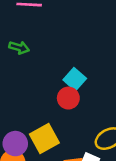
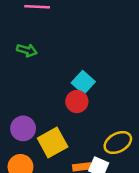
purple circle: (15, 144) -> (23, 128), moved

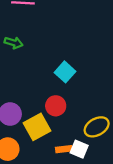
red circle: (77, 102) -> (56, 106), moved

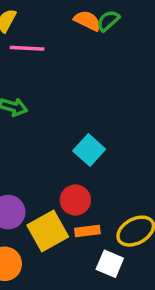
orange rectangle: (64, 149) -> (87, 231), moved

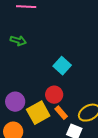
orange rectangle: (87, 231) -> (61, 113), turned 56

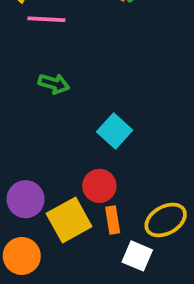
green arrow: (18, 41) -> (54, 84), moved
orange rectangle: (61, 113) -> (113, 220), turned 32

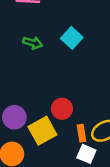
cyan square: (115, 131) -> (72, 38), moved
orange rectangle: (113, 220) -> (82, 133), moved

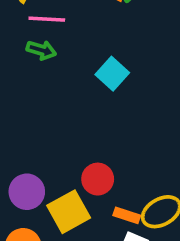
green arrow: (33, 43) -> (41, 50), moved
orange rectangle: (82, 133) -> (127, 215), turned -63

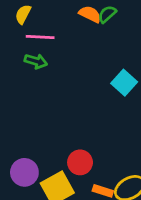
cyan square: (112, 74) -> (124, 83), moved

